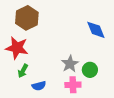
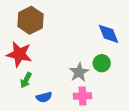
green circle: (90, 70) -> (102, 63), moved

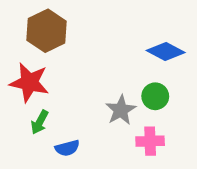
blue diamond: (108, 34) -> (166, 51), turned -40
pink cross: (82, 96) -> (150, 141), moved

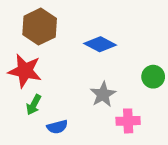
blue diamond: (166, 51) -> (100, 44), moved
green circle: (155, 96) -> (153, 77), moved

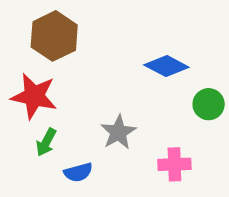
blue diamond: (100, 44) -> (166, 66), moved
gray star: (103, 94) -> (118, 132), moved

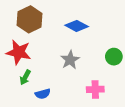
blue diamond: (166, 66) -> (77, 26), moved
gray star: (118, 132) -> (70, 60), moved

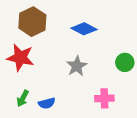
green arrow: (25, 77) -> (23, 98), moved

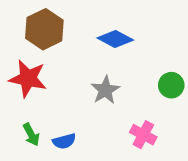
green arrow: (23, 98) -> (31, 135), turned -56
pink cross: (104, 98) -> (143, 135), turned 30

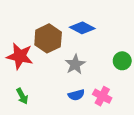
brown hexagon: (44, 29) -> (48, 38), moved
blue semicircle: (64, 141) -> (76, 95), moved

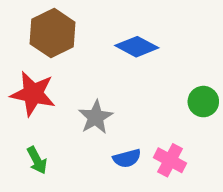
brown hexagon: (48, 38) -> (53, 33), moved
gray star: (75, 64) -> (96, 117), moved

